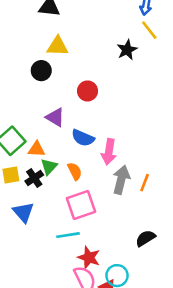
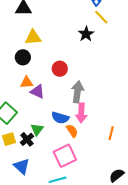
blue semicircle: (83, 138) -> (60, 118), moved
orange triangle: (37, 149) -> (27, 82), moved
orange semicircle: (75, 171) -> (72, 131), moved
gray arrow: (121, 180) -> (77, 92), moved

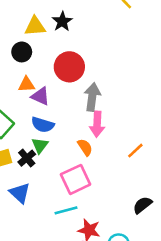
black star: (86, 34) -> (62, 21), moved
red circle: (60, 69) -> (69, 67), size x1.5
blue semicircle: (60, 118) -> (43, 125), moved
orange line: (111, 133) -> (135, 151), turned 32

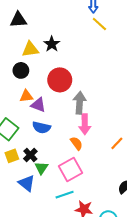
green triangle: (40, 145) -> (41, 168), moved

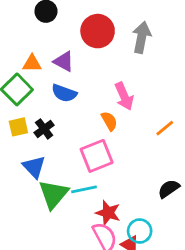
orange triangle: (26, 96) -> (32, 63), moved
gray arrow: (80, 103) -> (142, 37), moved
pink arrow: (85, 124) -> (124, 96), turned -30
green triangle: (41, 168) -> (53, 194), moved, size x1.6

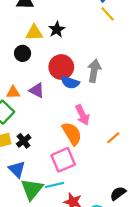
blue semicircle: (64, 93) -> (70, 82), moved
orange semicircle: (109, 121) -> (72, 134), size x1.6
black semicircle: (169, 189) -> (118, 193), moved

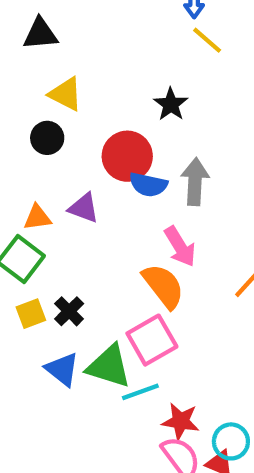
black star: (57, 29) -> (171, 104), moved
yellow triangle: (34, 33) -> (66, 94), turned 36
gray arrow: (94, 71) -> (195, 182), moved
green triangle: (32, 189) -> (109, 366), moved, turned -45

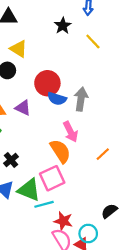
yellow line: (207, 40) -> (93, 42), moved
black star: (171, 104) -> (63, 26), moved

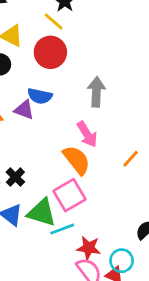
yellow line: (93, 42) -> (54, 22), moved
red circle: (47, 83) -> (50, 52), moved
blue semicircle: (57, 99) -> (40, 96), moved

